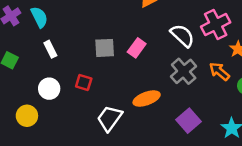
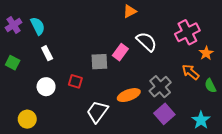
white semicircle: (182, 36) -> (147, 42), moved
gray square: (105, 48) -> (99, 62), moved
gray cross: (184, 71) -> (160, 87), moved
yellow circle: (27, 116) -> (27, 119), moved

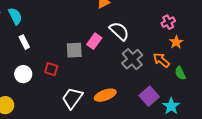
pink cross: (187, 32) -> (168, 22), moved, size x0.6
gray cross: (160, 87) -> (132, 59), moved
orange ellipse: (129, 95) -> (105, 95), moved
purple square: (164, 114) -> (149, 96), moved

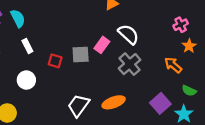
gray cross: (132, 59) -> (130, 64), moved
red square: (51, 69) -> (55, 61), moved
green semicircle: (180, 73) -> (189, 91), moved, turned -40

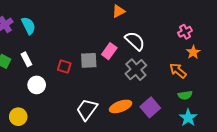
white rectangle: (27, 46) -> (26, 59), moved
green semicircle: (189, 91) -> (185, 95), moved, turned -32
purple square: (160, 103) -> (150, 107), moved

